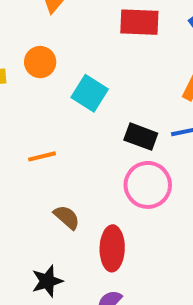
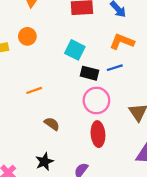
cyan square: (90, 93) -> (75, 50), moved
red ellipse: (112, 248) -> (98, 134), moved

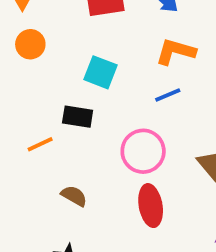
orange circle: (27, 36) -> (30, 44), moved
black rectangle: (90, 73) -> (78, 117), moved

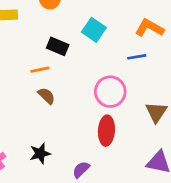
black rectangle: (78, 117) -> (58, 46), moved
brown semicircle: (74, 196) -> (46, 96), moved

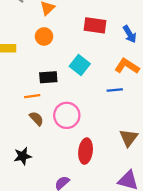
black rectangle: (58, 46) -> (48, 77), turned -30
pink circle: (110, 92) -> (67, 115), moved
black star: (40, 153) -> (23, 156), moved

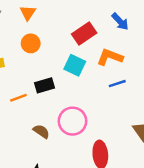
red rectangle: (95, 25) -> (84, 34), moved, turned -30
orange L-shape: (127, 66) -> (110, 57), moved
orange line: (32, 96) -> (18, 98), moved

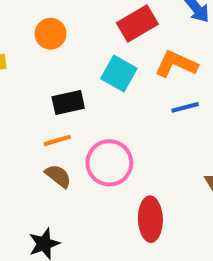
orange line: (18, 98) -> (57, 140), moved

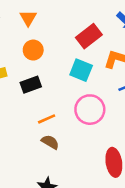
black rectangle: (68, 103) -> (31, 85), moved
pink circle: (109, 163) -> (90, 110), moved

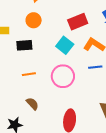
brown semicircle: (50, 142) -> (32, 104), moved

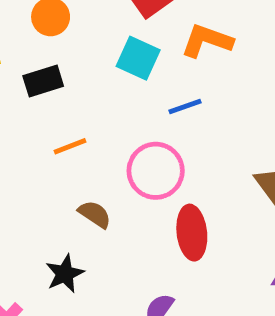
blue line: (95, 67) -> (185, 107), moved
pink circle: (63, 76) -> (156, 171), moved

